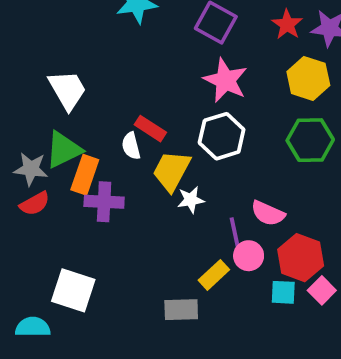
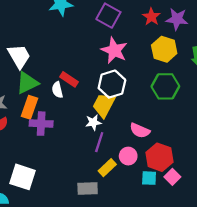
green triangle: (64, 150) -> (27, 83), moved
yellow trapezoid: (172, 171) -> (104, 105), moved
purple line: (235, 234) -> (99, 142), moved, turned 30

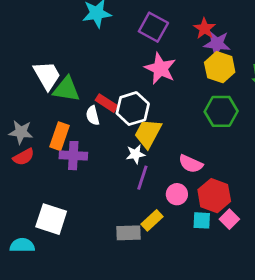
purple star: (177, 19) -> (217, 44), moved
green triangle: (27, 83) -> (66, 89), moved, turned 35
white hexagon: (112, 84) -> (133, 109), moved
yellow rectangle: (107, 168) -> (152, 220), moved

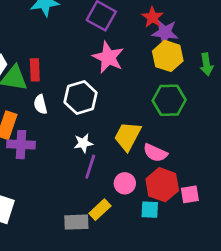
red rectangle: (106, 103) -> (35, 70), moved, turned 55
yellow trapezoid: (148, 133) -> (128, 136), moved
pink semicircle: (191, 164) -> (155, 153), moved
pink square: (229, 219) -> (190, 194), moved, turned 36

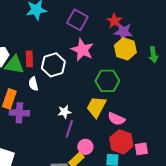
white hexagon: (81, 97) -> (53, 65), moved
green hexagon: (169, 100) -> (107, 81), moved
pink circle: (125, 183) -> (85, 147), moved

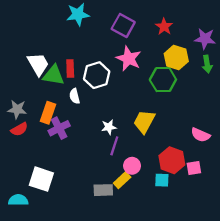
purple star: (123, 32) -> (205, 39), moved
green hexagon: (107, 81) -> (163, 80), moved
purple cross: (19, 113) -> (59, 128), turned -30
pink semicircle: (116, 119) -> (201, 135), moved

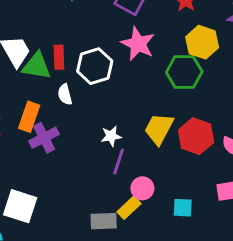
red hexagon: (172, 160) -> (196, 136), moved

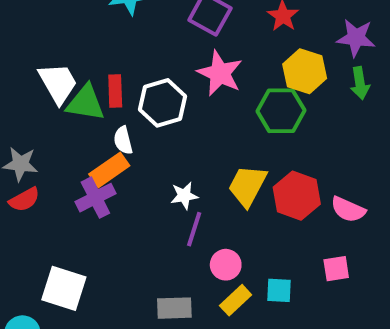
orange rectangle: (29, 117) -> (109, 170), moved, turned 36
yellow rectangle: (129, 208) -> (236, 300), moved

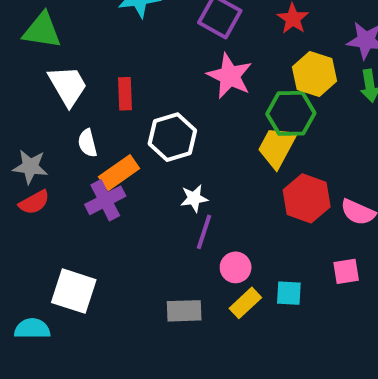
green triangle: (86, 103) -> (42, 31), moved
white hexagon: (163, 103) -> (172, 137), moved
white semicircle: (123, 140) -> (87, 143), moved
yellow trapezoid: (247, 186) -> (277, 147), moved

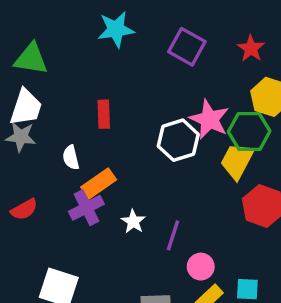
pink star: (230, 76) -> (209, 119), moved
white trapezoid: (68, 86) -> (26, 107), moved, turned 48
white hexagon: (172, 137) -> (178, 140), moved
gray star: (30, 167) -> (21, 137), moved
white star: (194, 198) -> (133, 222), moved, turned -30

